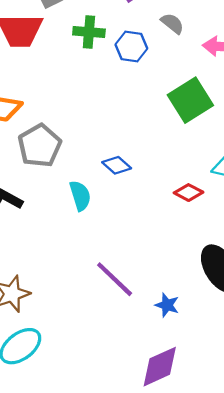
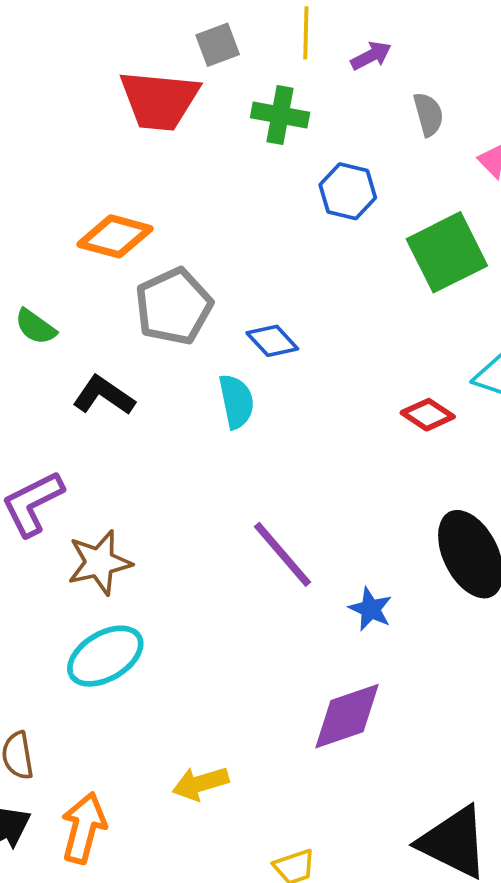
gray semicircle: (172, 23) -> (428, 114), turned 30
blue hexagon: (131, 46) -> (348, 191), moved
blue diamond: (117, 165) -> (272, 341), moved

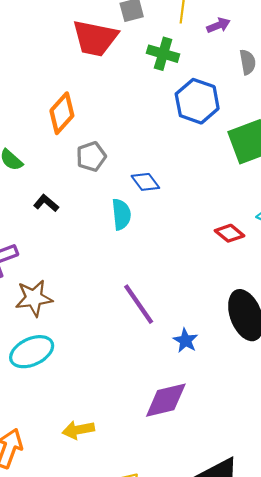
blue hexagon: (348, 191) -> (197, 101), size x1.4
orange diamond: (115, 236) -> (62, 113), turned -69
gray pentagon: (174, 306) -> (91, 157), size x0.7
black L-shape: (104, 395) -> (46, 203), size x0.7

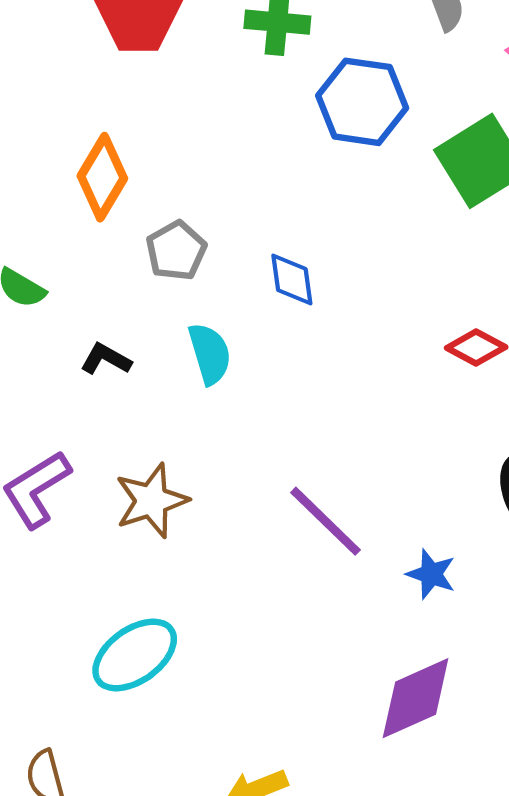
blue diamond: (145, 182) -> (292, 280), turned 40
cyan semicircle: (121, 214) -> (210, 354), moved
brown star: (34, 298) -> (151, 501), moved

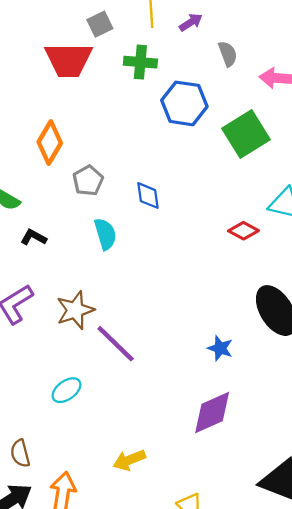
black L-shape: (106, 359) -> (34, 237), moved
purple line: (325, 521) -> (116, 344), moved
cyan ellipse: (135, 655) -> (66, 390), size x0.7

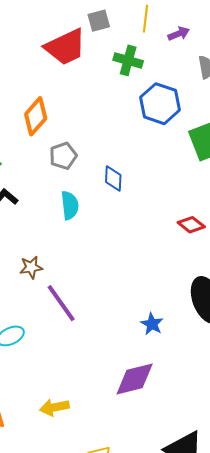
red trapezoid: (68, 60) -> (65, 47), turned -36
brown star: (75, 310) -> (31, 267), size x0.7

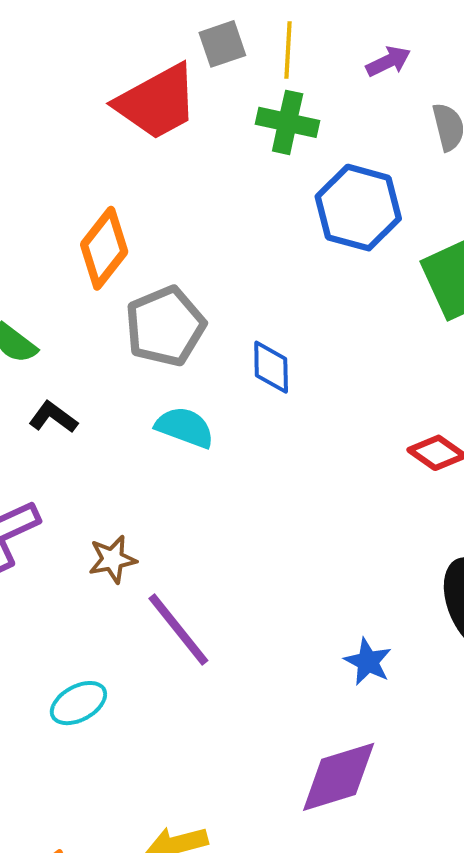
yellow line: (146, 19) -> (288, 50), moved
gray pentagon: (63, 156) -> (165, 326), size x1.4
cyan semicircle: (70, 205) -> (185, 427), turned -60

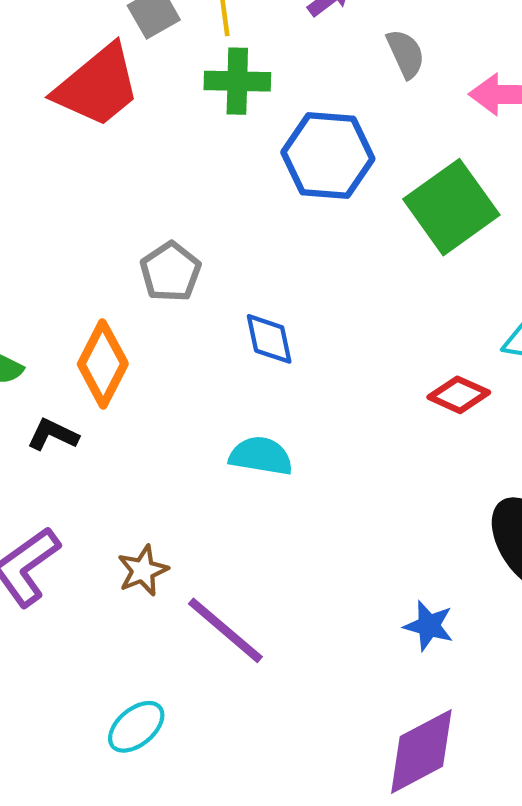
orange diamond: (104, 248) -> (103, 364), moved
gray pentagon: (165, 326) -> (170, 272), moved, size x0.7
cyan semicircle: (185, 427) -> (261, 456), moved

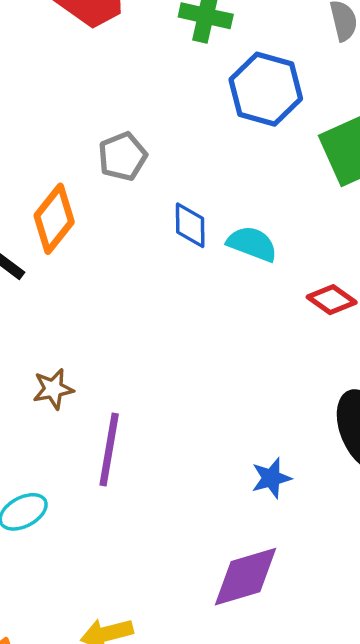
cyan semicircle: (261, 456) -> (252, 244), moved
blue star: (429, 626) -> (271, 478), turned 30
purple line: (225, 630) -> (109, 449), turned 48

